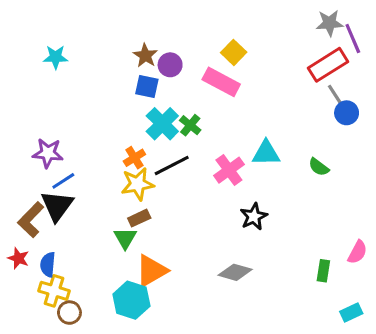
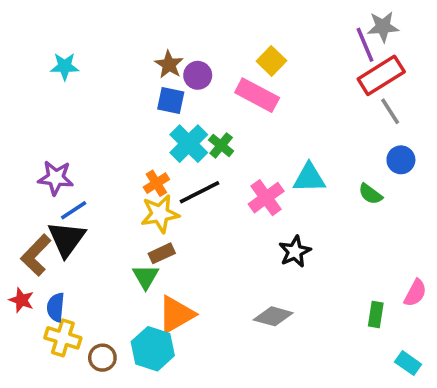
purple line: (353, 39) -> (365, 45), moved
blue circle: (347, 113) -> (401, 160), moved
brown circle: (69, 313) -> (102, 358), moved
cyan rectangle: (351, 313) -> (408, 363), turned 60

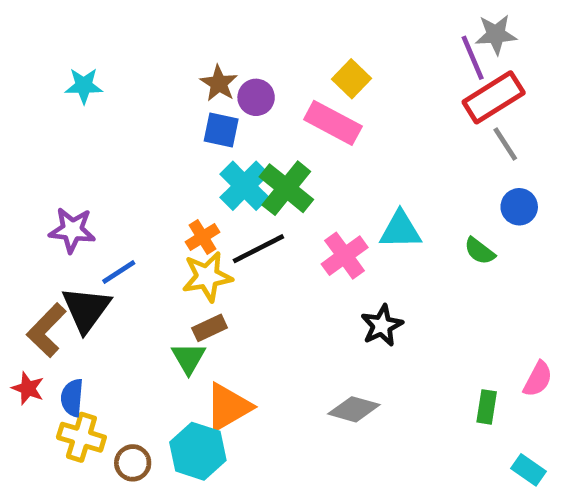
green cross: (221, 145) -> (286, 188), size x1.6
blue line: (74, 210) -> (119, 272), moved

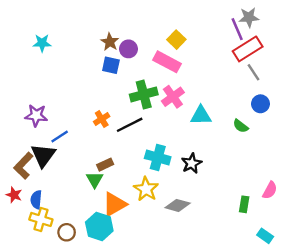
cyan cross: (244, 186) -> (158, 158), moved, turned -30
green cross: (286, 188) -> (144, 94), turned 36
pink cross: (345, 256) -> (173, 97), moved
yellow star: (207, 277) -> (146, 189), moved, turned -30

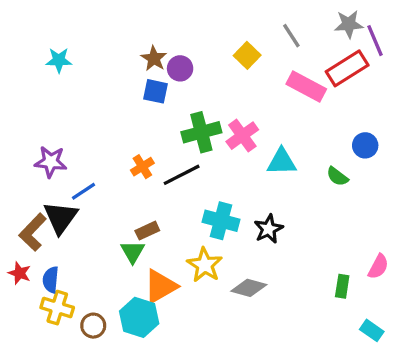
purple line: (237, 29) -> (375, 41), moved
pink rectangle: (167, 62) -> (306, 86), moved
gray line: (253, 72) -> (291, 36), moved

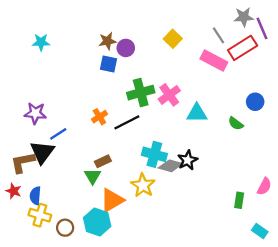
gray line: (291, 36) -> (219, 35), moved
brown star: (154, 59) -> (107, 41), turned 30
brown L-shape: (33, 232) -> (23, 162), turned 35
gray diamond: (249, 288) -> (170, 166), moved

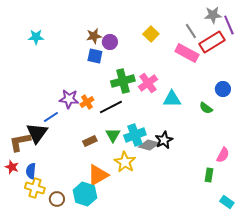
purple star: (35, 113) -> (69, 99), moved
cyan cross: (154, 154) -> (135, 135), turned -35
green triangle: (93, 176) -> (113, 135), moved
pink semicircle: (264, 186) -> (223, 155), moved

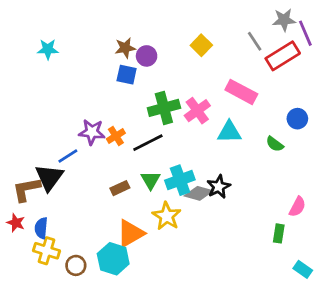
pink rectangle: (187, 53) -> (241, 92), moved

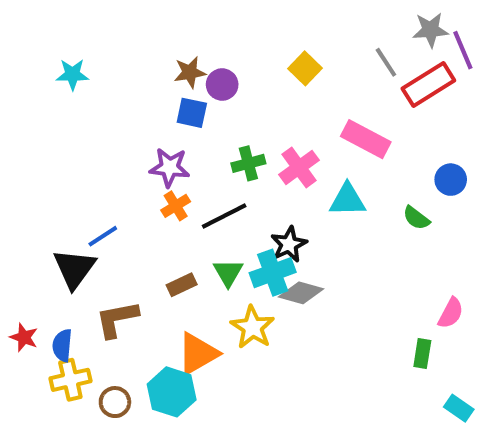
green cross: (164, 108) -> (248, 163), size x0.7
purple star: (92, 132) -> (170, 167), moved
black star: (219, 187) -> (289, 244), moved
brown L-shape: (26, 189) -> (117, 319), moved
yellow cross: (46, 251) -> (70, 380), turned -30

